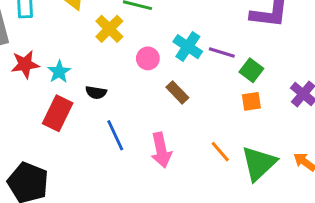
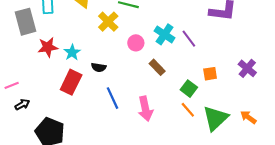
purple line: (222, 53) -> (189, 39), turned 36
green square: (251, 70) -> (189, 89), moved

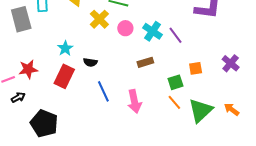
pink circle: (136, 43) -> (125, 28), moved
red star: (48, 47) -> (28, 69), moved
brown rectangle: (157, 67) -> (145, 62), turned -63
green square: (189, 89) -> (175, 82), turned 35

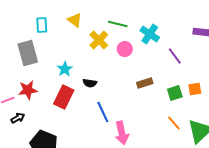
gray rectangle: (21, 19) -> (28, 53), moved
cyan cross: (152, 31) -> (150, 34), moved
green square: (175, 82) -> (175, 93), moved
pink arrow: (134, 101) -> (122, 133), moved

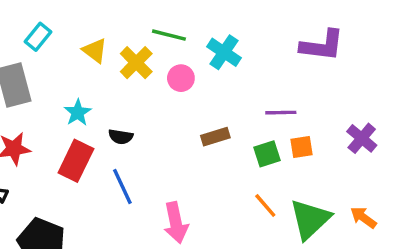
yellow triangle: (75, 20) -> (95, 51), moved
cyan rectangle: (42, 25) -> (38, 37), turned 42
purple line: (175, 56) -> (281, 113), moved, turned -54
blue line: (103, 112) -> (122, 187), moved

